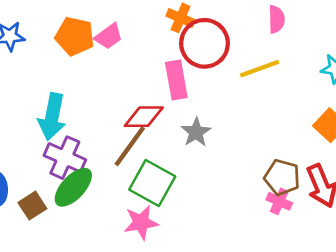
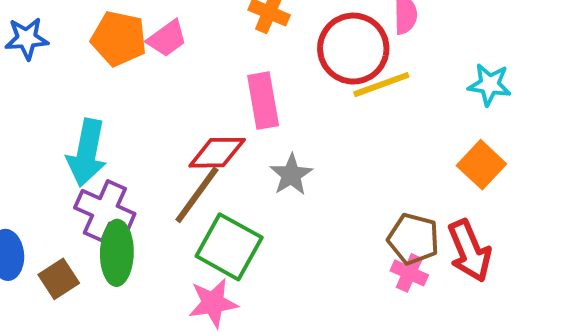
red circle: (204, 43) -> (353, 49), moved
green ellipse: (73, 187) -> (117, 253), turned -42

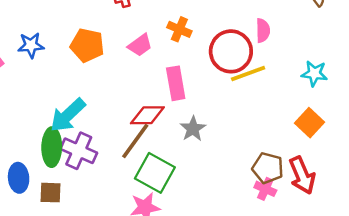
pink trapezoid: (167, 39) -> (140, 45), moved
cyan arrow: (87, 153) -> (68, 115), turned 36
green ellipse: (117, 253) -> (52, 147), moved
brown square: (59, 279) -> (50, 193), turned 35

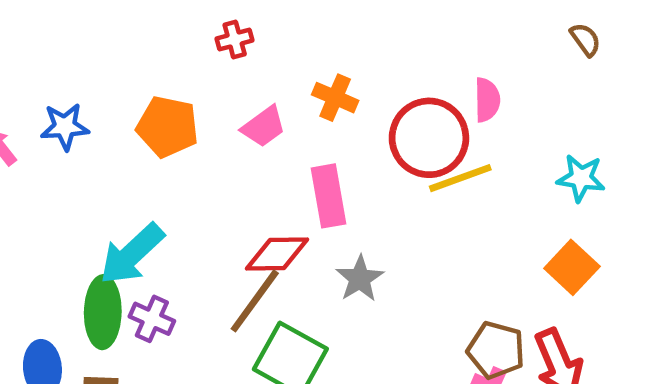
purple cross: (79, 151) -> (152, 319), size x0.7

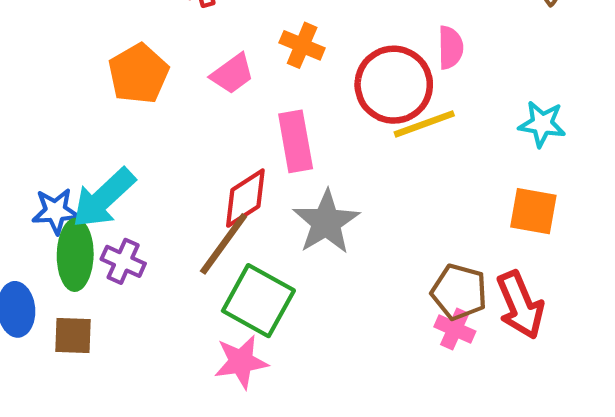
blue star: (65, 127) -> (56, 211), moved
orange pentagon: (168, 127) -> (138, 74), turned 30
red diamond: (277, 254) -> (245, 198), turned -32
orange square: (572, 267) -> (533, 211), turned -33
gray star: (360, 279) -> (326, 222), size x1.4

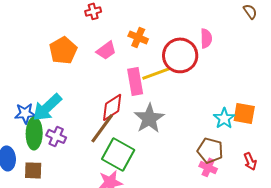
yellow line: (424, 124) -> (156, 73), moved
cyan star: (542, 124) -> (224, 118), moved, turned 30
red arrow: (520, 305) -> (250, 161), moved, size x0.6

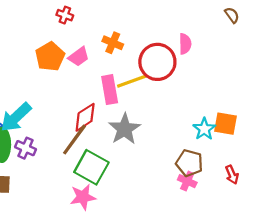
red cross: (93, 11) -> (65, 15), turned 35
orange pentagon: (63, 50) -> (50, 57), moved

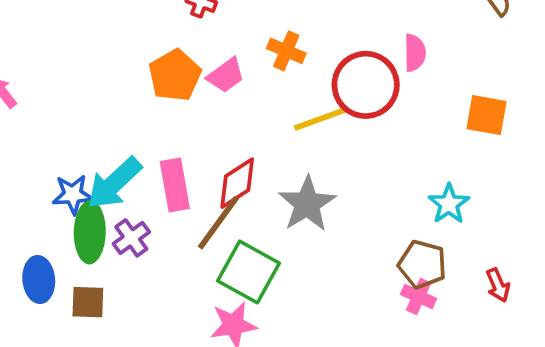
pink rectangle: (110, 90) -> (175, 185), moved
orange square: (226, 124) -> (487, 115), moved
purple cross: (25, 148) -> (131, 238), turned 30

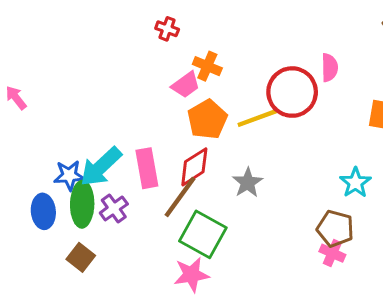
orange cross: (286, 51) -> (207, 66), moved
orange pentagon: (175, 75) -> (207, 119), moved
gray star: (307, 204) -> (248, 183), size x0.7
blue ellipse: (39, 279) -> (43, 211), moved
brown square: (88, 302) -> (81, 257), turned 36

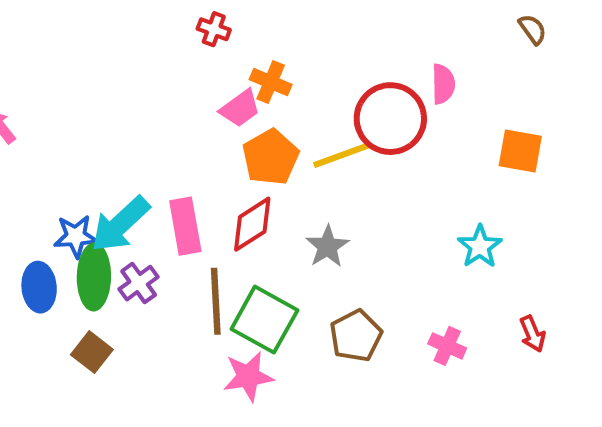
brown line: (180, 197) -> (216, 301), moved, turned -39
brown pentagon: (335, 229) -> (356, 336), moved, turned 30

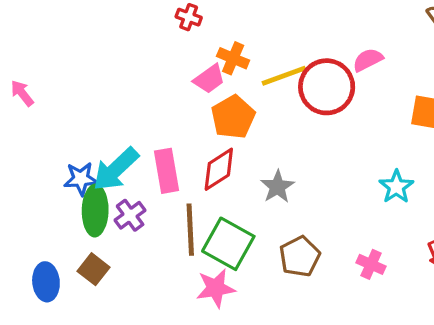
pink semicircle: (443, 84) -> (368, 60), turned -116
yellow line: (342, 155) -> (284, 76), moved
blue ellipse: (39, 287) -> (46, 282), moved

